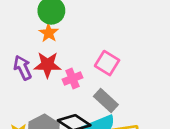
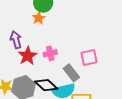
pink square: (107, 63) -> (89, 58), moved, turned 36
red star: (47, 65) -> (28, 56), moved, turned 30

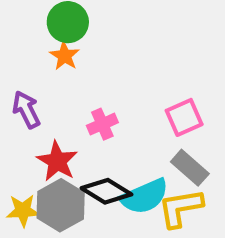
red star: (28, 56) -> (57, 161), moved
gray rectangle: (71, 73) -> (190, 168), moved

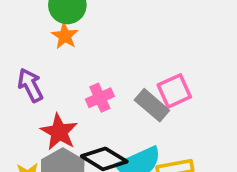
gray rectangle: (190, 168) -> (152, 105), moved

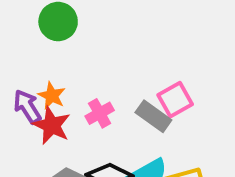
orange star: (65, 36) -> (52, 96), moved
red star: (59, 132) -> (52, 125), moved

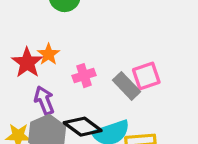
purple arrow: (27, 107) -> (44, 100), moved
red star: (52, 125) -> (27, 63), moved

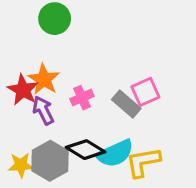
orange star: (48, 54) -> (44, 79), size x1.4
purple arrow: (44, 100) -> (43, 110), moved

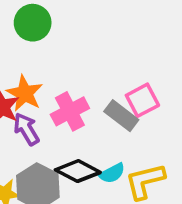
pink cross: (82, 98) -> (70, 111), size x1.4
cyan semicircle: (115, 153) -> (112, 173), size x0.6

